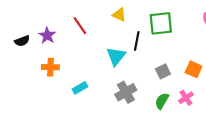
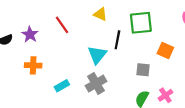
orange square: (194, 69) -> (165, 50), moved
gray square: (163, 71) -> (143, 70), turned 32
gray cross: (126, 92) -> (96, 84), moved

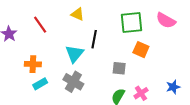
green square: (141, 23) -> (132, 23), moved
orange cross: (33, 65) -> (33, 64), moved
gray cross: (96, 84) -> (73, 82), turned -30

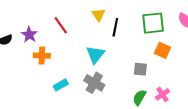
yellow triangle: (78, 14) -> (98, 15), turned 32
black line: (94, 39) -> (115, 27), moved
orange cross: (33, 64) -> (42, 56), moved

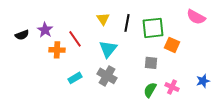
yellow triangle: (98, 15) -> (103, 19), moved
green square: (153, 23) -> (153, 28), moved
red line: (61, 25) -> (75, 39), moved
pink cross: (162, 94) -> (172, 87), turned -32

